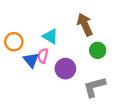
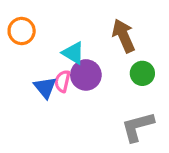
orange circle: (14, 42) -> (22, 31), moved
purple circle: (65, 69) -> (86, 75), moved

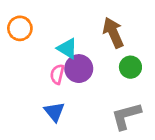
blue triangle: (45, 87) -> (54, 112), moved

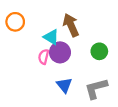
brown arrow: (113, 33) -> (71, 25), moved
blue triangle: (54, 112) -> (64, 85), moved

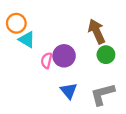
brown arrow: (71, 25) -> (97, 31), moved
cyan triangle: (51, 37) -> (27, 40), moved

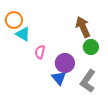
purple circle: (64, 56) -> (65, 63), moved
gray L-shape: (102, 94) -> (88, 81), turned -40

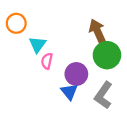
cyan triangle: (23, 34) -> (37, 45), moved, turned 35
green circle: (91, 47) -> (107, 55), size x1.5

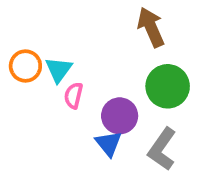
orange circle: (16, 23) -> (25, 66), moved
brown arrow: (98, 32) -> (151, 27), moved

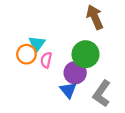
orange circle: (25, 66) -> (26, 54), moved
green circle: (168, 86) -> (86, 54), moved

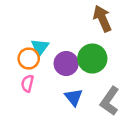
pink semicircle: (46, 60) -> (27, 83), moved
purple circle: (75, 73) -> (66, 63), moved

